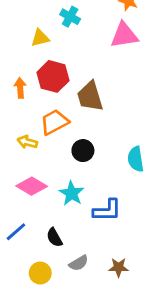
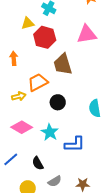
pink triangle: (124, 35) -> (87, 34), moved
red hexagon: (53, 76) -> (45, 37), moved
yellow arrow: (27, 142) -> (19, 96), turned 152

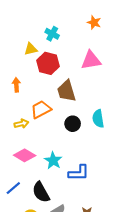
black circle: (58, 102) -> (73, 124), moved
cyan semicircle: (95, 108) -> (98, 119), moved
black semicircle: (38, 163) -> (41, 192), size x1.5

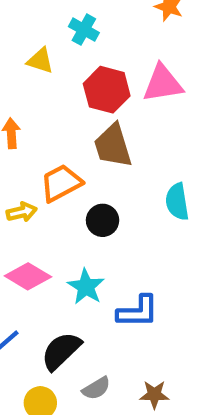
yellow triangle: (31, 49) -> (40, 61), turned 32
red hexagon: (48, 63) -> (107, 90), moved
black circle: (73, 124) -> (103, 220), moved
black semicircle: (41, 192) -> (61, 351), turned 75

